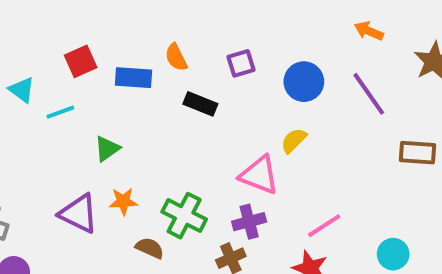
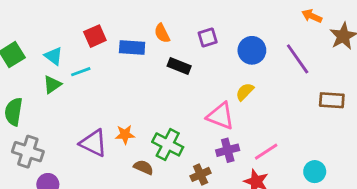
orange arrow: (369, 31) -> (312, 16), moved
green triangle: (107, 149) -> (52, 85), moved
purple cross: (249, 222) -> (228, 150), moved

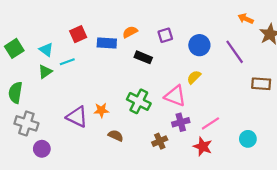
orange semicircle: (162, 33) -> (130, 32), turned 88
green cross: (168, 144) -> (139, 101), moved

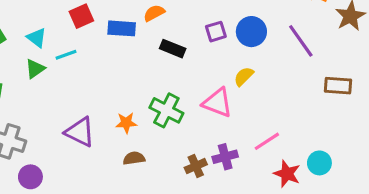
purple square: (165, 35) -> (216, 32), moved
orange star: (101, 110) -> (126, 123), moved
purple cross: (181, 122) -> (225, 157), moved
brown semicircle: (116, 136) -> (134, 158), turned -32
red star: (203, 147) -> (287, 174), moved

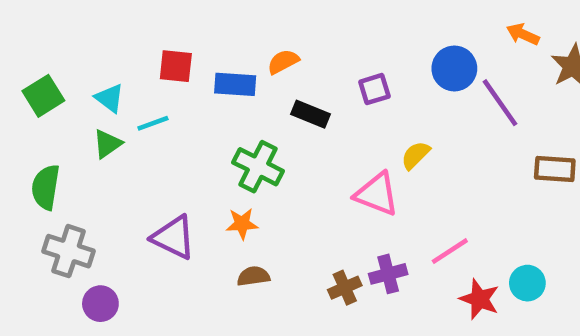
red square: (81, 16) -> (176, 66), turned 30
blue circle: (251, 32) -> (454, 68), moved
green cross: (166, 110) -> (258, 167), moved

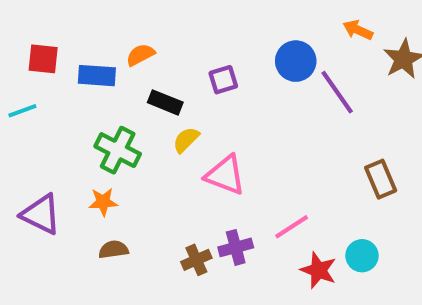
yellow semicircle: (416, 155) -> (186, 140), moved
brown rectangle: (555, 169) -> (381, 179), moved, turned 63

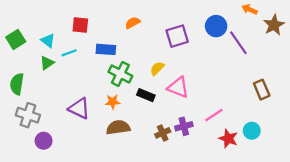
blue rectangle: (97, 76) -> (106, 49), moved
purple square: (223, 80) -> (177, 36), size x1.5
black rectangle: (165, 102) -> (146, 95), moved
brown semicircle: (113, 250) -> (118, 127), size x1.5

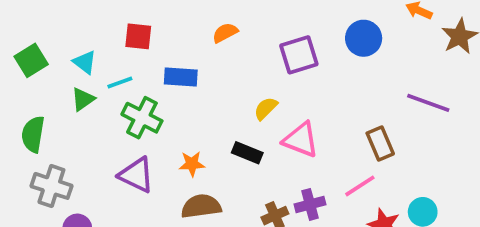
purple line: (238, 43) -> (428, 103), moved, turned -35
green cross: (120, 74) -> (142, 118), moved
brown rectangle: (262, 90) -> (380, 143), moved

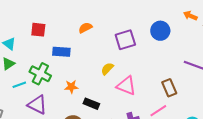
cyan line: (120, 83) -> (19, 85), moved
black rectangle: (247, 153) -> (91, 104), moved
orange star: (192, 164) -> (71, 87), moved

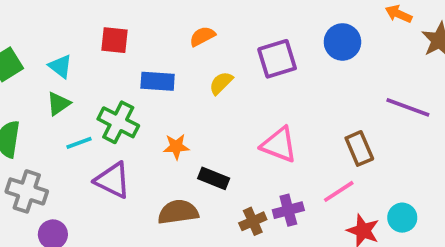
yellow semicircle: (107, 69) -> (221, 83), moved

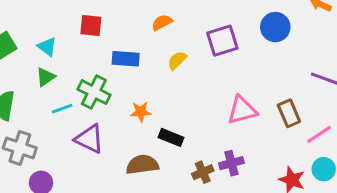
pink triangle: (279, 145) -> (242, 110), moved, turned -36
pink line: (339, 191) -> (319, 134), moved

